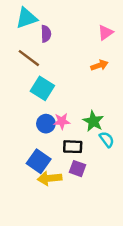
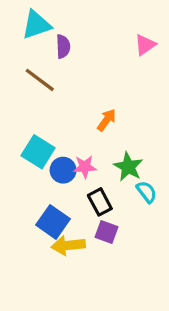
orange arrow: (99, 65) -> (107, 120), moved, turned -35
cyan square: (42, 88) -> (38, 152), moved
black rectangle: (73, 147) -> (100, 202), turned 60

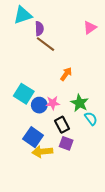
brown line: (40, 80) -> (45, 44), moved

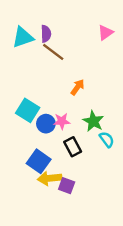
cyan triangle: (23, 15) -> (23, 37), moved
purple square: (66, 143) -> (67, 186), moved

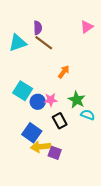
cyan triangle: (23, 37) -> (18, 43), moved
cyan semicircle: (107, 139) -> (88, 115), turned -32

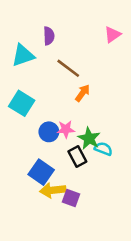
brown line: (44, 43) -> (68, 68), moved
cyan square: (23, 91) -> (22, 103), moved
green star: (77, 100) -> (89, 138), moved
cyan semicircle: (88, 115) -> (103, 149), moved

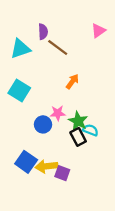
brown line: (68, 68) -> (58, 48), moved
blue circle: (49, 132) -> (43, 124), moved
black rectangle: (77, 157) -> (78, 137), moved
blue square: (41, 172) -> (26, 162), moved

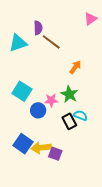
pink triangle: (98, 31) -> (90, 19), moved
orange arrow: (72, 81) -> (75, 67), moved
cyan square: (19, 91) -> (22, 91), moved
green star: (78, 121) -> (69, 94), moved

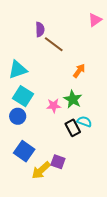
cyan triangle: (18, 43) -> (18, 70), moved
blue circle: (38, 110) -> (18, 116), moved
yellow arrow: (41, 148) -> (41, 170), moved, turned -36

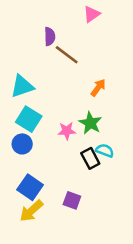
pink triangle: (95, 20) -> (92, 14), moved
yellow arrow: (41, 170) -> (31, 211), moved

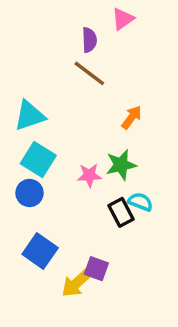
purple semicircle: (50, 36) -> (89, 40), moved
green star: (90, 123) -> (121, 165), turned 30
yellow arrow: (31, 211) -> (77, 283), moved

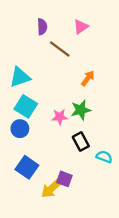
pink triangle: (123, 19) -> (81, 27), moved
purple semicircle: (89, 40) -> (42, 27), moved
cyan semicircle: (140, 202) -> (104, 157), moved

